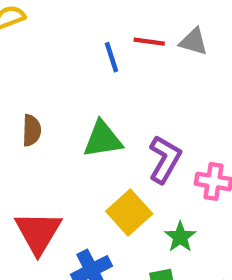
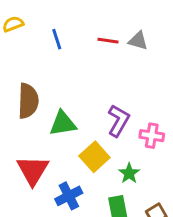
blue line: (111, 57) -> (57, 39), moved
brown semicircle: (32, 130) -> (28, 101), size x1.6
green triangle: (103, 139) -> (63, 124), moved

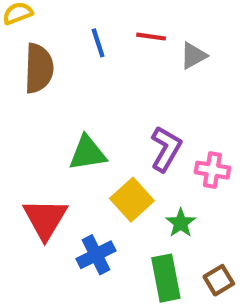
blue line: (57, 39) -> (98, 43), moved
gray triangle: (138, 41) -> (193, 56), moved, turned -45
brown semicircle: (28, 101) -> (39, 68), moved

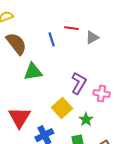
blue line: (98, 43) -> (52, 39), moved
brown semicircle: (39, 68) -> (16, 44), turned -40
green triangle: (87, 153) -> (33, 72), moved

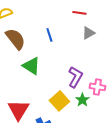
red line: (71, 28) -> (79, 13), moved
green triangle: (33, 72) -> (31, 66), turned 42
green star: (86, 119) -> (82, 100), moved

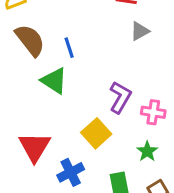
blue line: (49, 35) -> (69, 48), moved
green star: (82, 100) -> (147, 151), moved

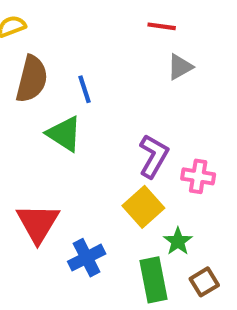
brown semicircle: (30, 40) -> (32, 79), turned 52
yellow square: (96, 133) -> (143, 207), moved
green star: (147, 151) -> (178, 241), moved

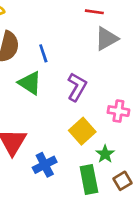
gray triangle: (180, 67) -> (106, 39), size x1.4
purple L-shape: (154, 156) -> (77, 87), moved

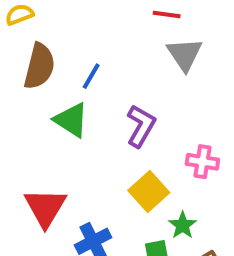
gray triangle: (106, 39) -> (185, 54), turned -35
blue line: (43, 53) -> (91, 76), turned 48

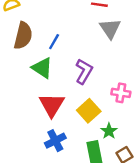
red triangle: (45, 207) -> (52, 105), moved

